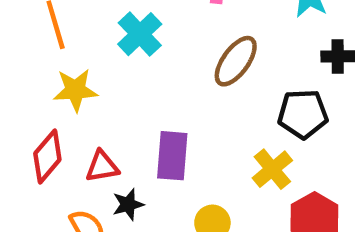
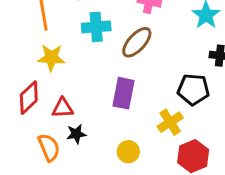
cyan cross: (140, 34) -> (96, 27), turned 32
brown ellipse: (236, 61) -> (137, 42), moved
purple rectangle: (172, 156) -> (123, 93), moved

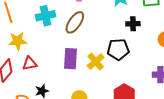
red triangle: (63, 108) -> (30, 63), moved
yellow cross: (170, 122) -> (96, 61), moved

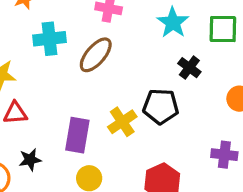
black cross: (133, 24) -> (189, 68), turned 32
purple rectangle: (70, 59) -> (77, 135), moved

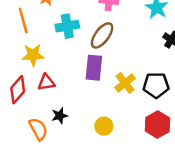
black pentagon: (161, 106) -> (156, 85), moved
purple rectangle: (77, 135) -> (94, 68), moved

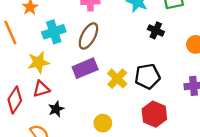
yellow star: (33, 55) -> (38, 62), moved
purple rectangle: (94, 68) -> (85, 68), turned 70
black star: (60, 116) -> (56, 109), moved

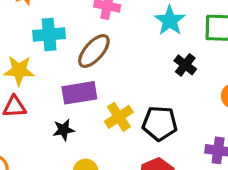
black star: (56, 109) -> (64, 130), moved

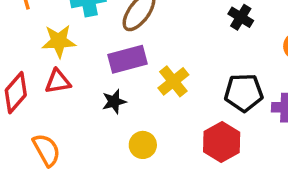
black pentagon: (160, 123) -> (244, 93), moved

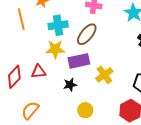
yellow star: (59, 41) -> (55, 49), moved
orange semicircle: (46, 150) -> (30, 110), turned -114

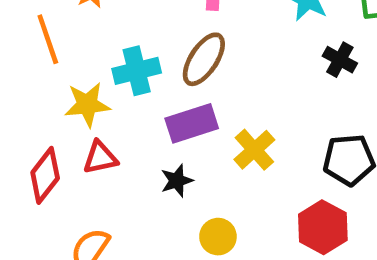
cyan cross: (58, 25) -> (137, 71), moved
yellow star: (55, 49) -> (87, 105), moved

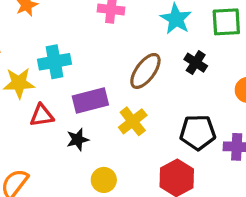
brown ellipse: (204, 59) -> (145, 71), moved
red triangle: (100, 158) -> (42, 115), moved

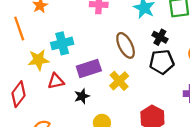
brown ellipse: (145, 71) -> (126, 45), turned -60
black pentagon: (198, 132) -> (162, 62), moved

